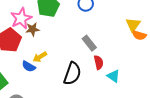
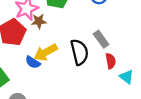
yellow arrow: (40, 57) -> (46, 52), size x1.5
black semicircle: (72, 74) -> (79, 52), moved, turned -35

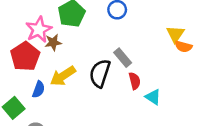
black semicircle: (79, 52) -> (100, 73), turned -145
blue semicircle: (33, 62) -> (39, 89), moved, turned -98

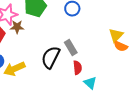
yellow arrow: (63, 76) -> (14, 69), moved

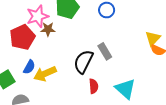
red semicircle: (77, 68) -> (94, 86), moved
cyan triangle: (90, 83) -> (125, 89), size x1.5

